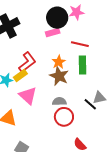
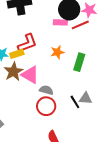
red line: (80, 44) -> (80, 25), moved, turned -54
brown star: (59, 76) -> (13, 72), moved
pink triangle: (28, 96) -> (30, 75), moved, turned -30

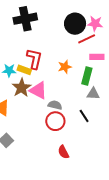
pink rectangle: (60, 22) -> (97, 57), moved
red L-shape: (27, 43) -> (34, 59), turned -55
yellow rectangle: (17, 54) -> (24, 70), turned 40
gray triangle: (86, 98) -> (93, 94), moved

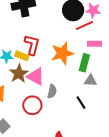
orange star: (65, 67) -> (62, 53), size x1.6
gray semicircle: (55, 105) -> (52, 91), turned 88
red circle: (55, 121) -> (32, 105), moved

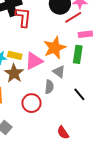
red L-shape: (32, 45) -> (23, 17), moved
pink triangle: (36, 76) -> (34, 61), moved, turned -48
gray triangle: (90, 80) -> (59, 72), moved, turned 40

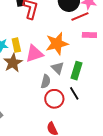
green rectangle: (78, 54) -> (76, 71), moved
yellow rectangle: (15, 55) -> (16, 45), turned 56
red circle: (31, 103) -> (54, 99), moved

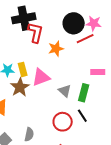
pink rectangle: (89, 35) -> (98, 72), moved
orange star: (57, 44) -> (56, 49), moved, size x0.7
gray semicircle: (46, 81) -> (29, 134), moved

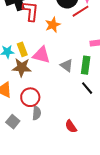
pink triangle: (41, 77) -> (41, 55), turned 42
brown star: (20, 87) -> (22, 67), turned -30
red circle: (63, 122) -> (30, 97), moved

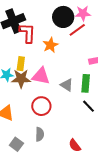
yellow rectangle: (22, 49) -> (21, 64), moved, turned 32
brown star: (22, 67) -> (21, 79), moved
red circle: (30, 97) -> (41, 106), moved

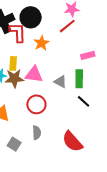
black circle: (63, 17) -> (31, 17), moved
red semicircle: (75, 145) -> (72, 142), size x1.6

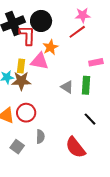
pink triangle: (34, 74) -> (40, 61), moved
black line: (84, 101) -> (90, 119), moved
red circle: (36, 104) -> (26, 113), moved

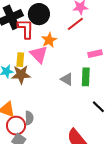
pink triangle: (40, 61) -> (39, 54), turned 36
red circle: (26, 113) -> (16, 126), moved
black line: (90, 119) -> (98, 107), moved
gray semicircle: (40, 137) -> (29, 118), moved

